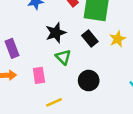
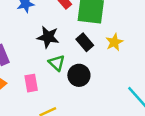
black star: (56, 33) -> (48, 37), turned 30
black circle: (89, 81) -> (79, 75), moved

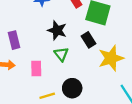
yellow star: (114, 42) -> (111, 58), moved, size x1.6
black circle: (79, 75) -> (72, 88), moved

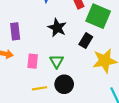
black rectangle: (89, 40) -> (86, 41), turned 56
green triangle: (61, 54) -> (57, 61), moved

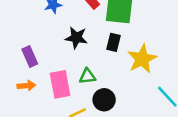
pink rectangle: (33, 61) -> (60, 84), size x1.5
green triangle: (57, 61) -> (87, 76), turned -48

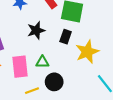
black star: (76, 38) -> (36, 30), turned -30

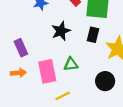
black circle: (54, 82) -> (105, 81), moved

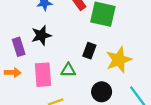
black star: (61, 31) -> (41, 35), moved
black rectangle: (93, 35) -> (89, 51), moved

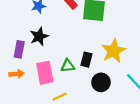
purple rectangle: (19, 47) -> (19, 49), turned 35
black rectangle: (89, 51) -> (86, 60), moved

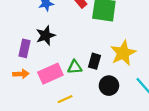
pink rectangle: (45, 73) -> (50, 74), turned 75

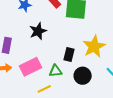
black star: (46, 35) -> (38, 31), moved
green triangle: (75, 67) -> (55, 71), moved

